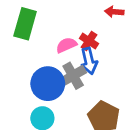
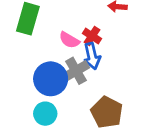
pink semicircle: (66, 45) -> (69, 40), turned -126

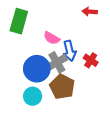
red cross: (92, 36) -> (91, 60), moved
brown pentagon: (107, 112) -> (62, 87), moved

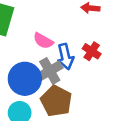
red cross: (91, 60) -> (92, 51), moved

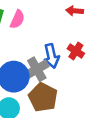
pink semicircle: (43, 41) -> (17, 19), moved, turned -96

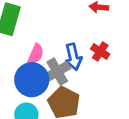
pink semicircle: (17, 19) -> (36, 54), moved

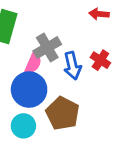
gray cross: (57, 72) -> (47, 48), moved

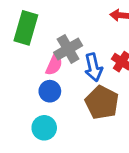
blue circle: (29, 90) -> (50, 91), size x0.6
brown pentagon: (63, 113) -> (102, 102), moved

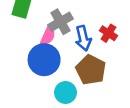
blue circle: (50, 91) -> (44, 60), size x1.6
cyan circle: (44, 128) -> (66, 92), moved

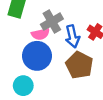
pink semicircle: (48, 36) -> (40, 34), turned 54
cyan circle: (66, 92) -> (23, 86), moved

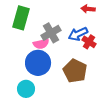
blue arrow: (72, 36) -> (78, 34), moved, turned 78

